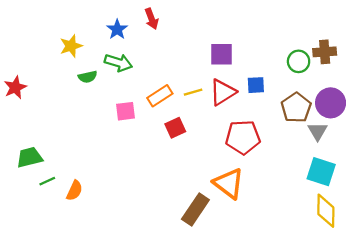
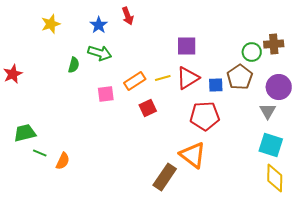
yellow star: (71, 46) -> (51, 24), moved
green semicircle: (88, 77) -> (74, 65), turned -63
blue square: (256, 85) -> (216, 85), moved
brown pentagon: (296, 108) -> (240, 77), moved
green line: (47, 181) -> (40, 153), turned 48

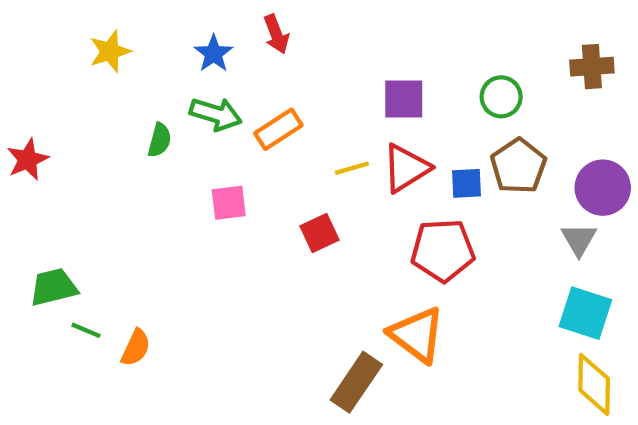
brown cross: (274, 44) -> (592, 67), moved
green circle: (252, 52) -> (501, 97), moved
orange rectangle: (135, 81) -> (278, 129), moved

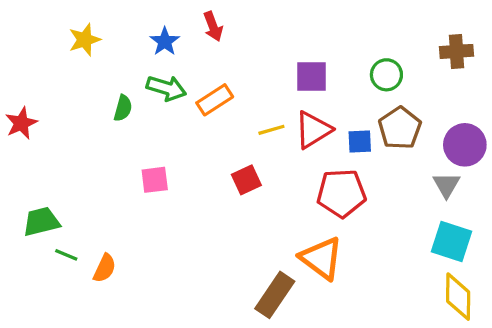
pink square: (229, 203) -> (155, 180), moved

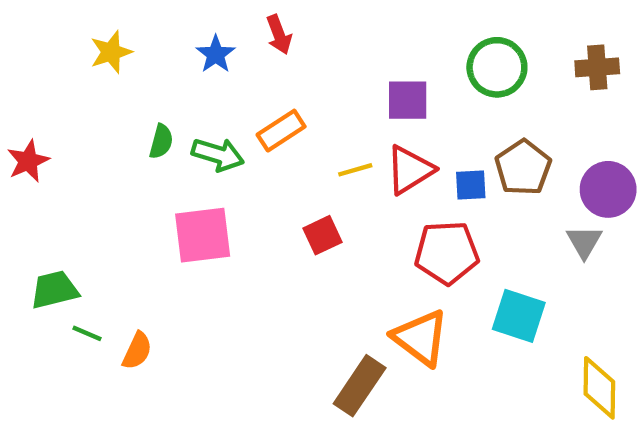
green circle: (386, 75) -> (497, 67), moved, size x1.4
green arrow: (166, 88) -> (218, 155), moved
pink square: (155, 180) -> (203, 235), size x1.6
cyan square: (451, 242) -> (519, 316), moved

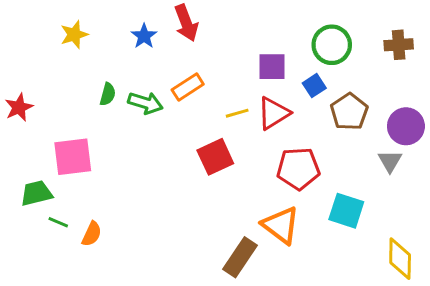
red arrow: (279, 35) -> (186, 23), size x1.4
blue square: (471, 185) -> (314, 86), moved, turned -30
pink square: (203, 235) -> (73, 157), moved
red square: (323, 235) -> (215, 157), size x1.4

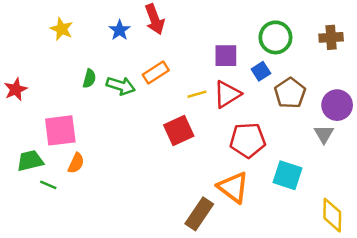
yellow star: (74, 35) -> (62, 29), turned -30
orange semicircle: (92, 234) -> (76, 163), moved

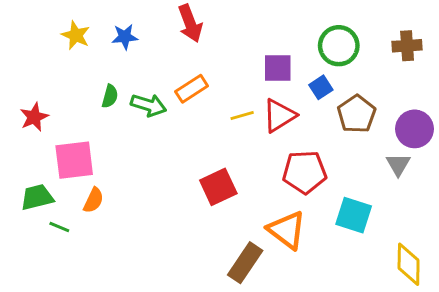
blue star: (120, 30) -> (125, 37), moved, turned 30
red star: (16, 89) -> (34, 117), moved
red square: (179, 130) -> (218, 187), moved

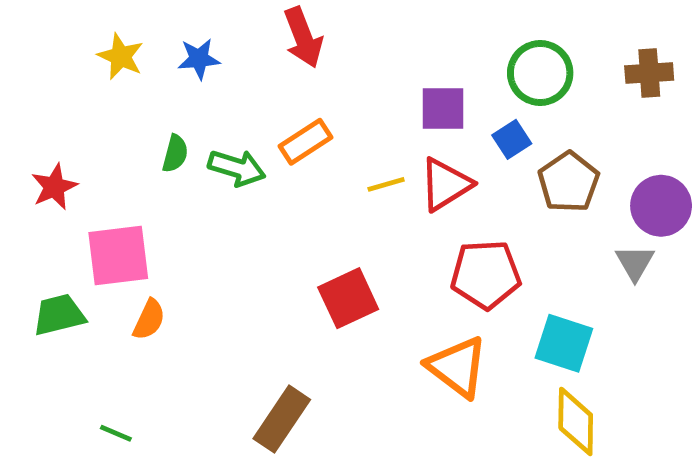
green line: (59, 227) -> (116, 433), moved
brown rectangle: (245, 263) -> (282, 419), moved
yellow diamond: (409, 264) -> (576, 421), moved

